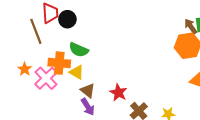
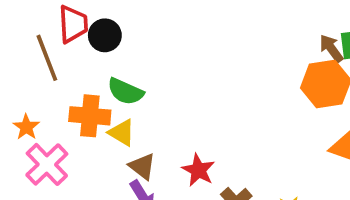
pink cross: (46, 78) -> (47, 164), moved

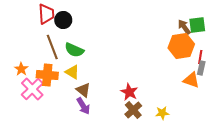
brown line: (47, 58) -> (52, 47), moved
orange cross: (90, 116) -> (47, 75), moved
red star: (198, 170) -> (129, 92), moved

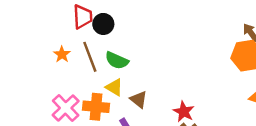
orange star: (21, 69) -> (62, 54), moved
orange cross: (47, 75) -> (96, 107), moved
brown triangle: (83, 90) -> (139, 99), moved

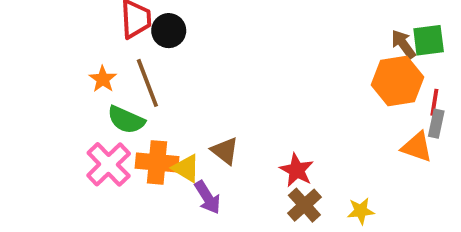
green semicircle: (117, 60) -> (126, 120), moved
yellow triangle: (114, 87) -> (186, 168), moved

